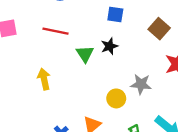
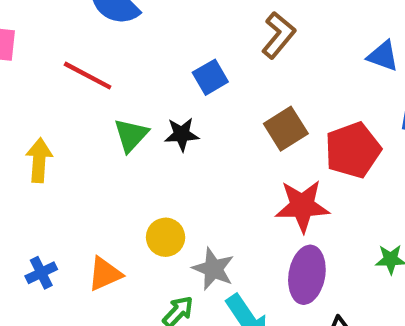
blue square: (115, 14) -> (210, 77), turned 35
gray star: (141, 84) -> (213, 269), moved

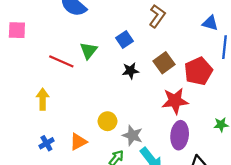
red line: (88, 76) -> (61, 61), moved
black star: (182, 134) -> (131, 71), moved
green triangle: (131, 135) -> (88, 51), moved
yellow arrow: (39, 160) -> (43, 99), moved

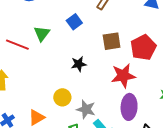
brown square: (164, 63) -> (112, 41), turned 30
black star: (131, 71) -> (79, 64), moved

